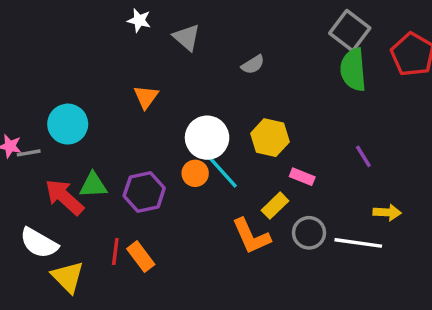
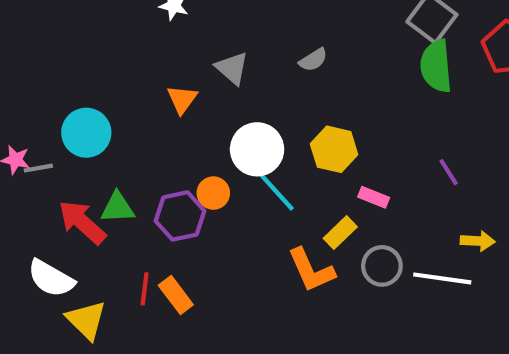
gray triangle: (187, 37) -> (232, 68), moved
orange circle: (195, 173) -> (213, 193), moved

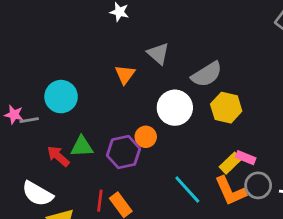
gray semicircle: (313, 60) -> (207, 74), moved, size x1.6
cyan line: (276, 191) -> (187, 190), moved
pink rectangle: (374, 197) -> (246, 158), moved
red arrow: (82, 222) -> (58, 156), size x0.7
orange L-shape: (311, 270) -> (230, 191), moved

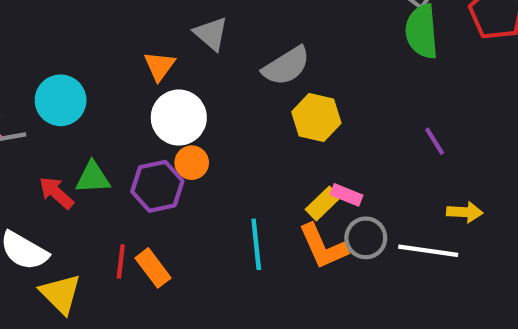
white circle: (175, 108) -> (179, 118), moved
cyan line: (187, 190) -> (256, 244), turned 36

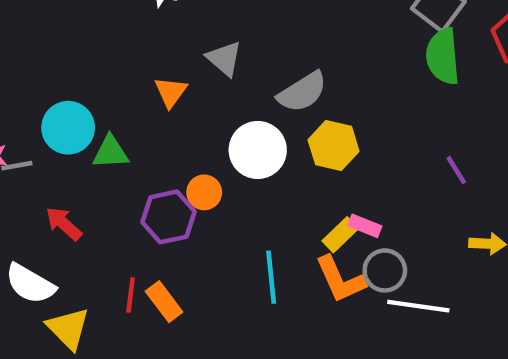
white circle: (179, 118) -> (258, 150), moved
green triangle: (93, 178) -> (110, 152), moved
white line: (428, 251) -> (418, 306), moved

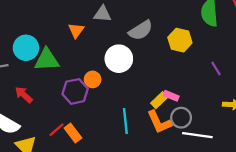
gray triangle: (224, 59) -> (102, 14), turned -36
yellow hexagon: (334, 146) -> (180, 40), moved
green triangle: (110, 152) -> (47, 60), size x1.4
red line: (131, 295) -> (57, 130), turned 42

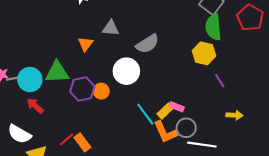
yellow hexagon: (180, 40) -> (204, 53), moved
cyan circle: (26, 48) -> (30, 80), moved
purple hexagon: (75, 91) -> (82, 89), moved
cyan line: (125, 121) -> (145, 114), moved, turned -30

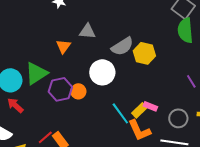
yellow hexagon: (204, 53) -> (144, 53), moved
green triangle: (57, 72) -> (36, 73), turned -30
gray circle: (186, 128) -> (178, 118), moved

